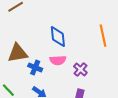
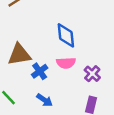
blue cross: (35, 67) -> (40, 71), turned 32

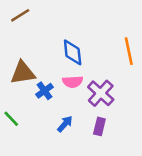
purple cross: (92, 74) -> (101, 93), size x1.5
blue arrow: (44, 100) -> (65, 124), moved, turned -84

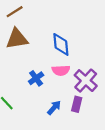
brown triangle: (23, 73) -> (17, 39), moved
purple rectangle: (99, 126) -> (77, 104), moved

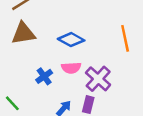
blue diamond: (61, 44) -> (71, 40), turned -55

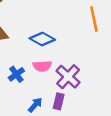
orange line: (125, 38) -> (94, 19), moved

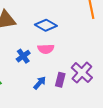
purple cross: (68, 77) -> (82, 73), moved

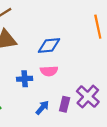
blue diamond: (46, 25) -> (49, 45), turned -35
blue cross: (23, 56) -> (25, 79), turned 32

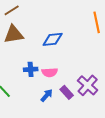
pink semicircle: (49, 71) -> (50, 72), moved
purple rectangle: (65, 104) -> (67, 92), turned -56

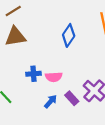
blue diamond: (53, 39) -> (69, 35), moved, turned -50

